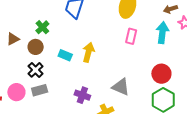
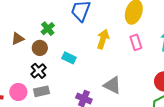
pink rectangle: (131, 36) -> (136, 42), turned -35
yellow arrow: (88, 52) -> (103, 39), moved
gray triangle: (121, 87) -> (112, 85), moved

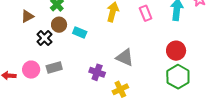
brown circle: (40, 48) -> (59, 25), moved
black cross: (38, 71) -> (44, 38), moved

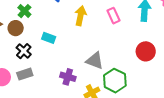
brown circle: (59, 25) -> (16, 28), moved
black cross: (44, 38) -> (24, 51), moved
green hexagon: (178, 77) -> (115, 81), moved

